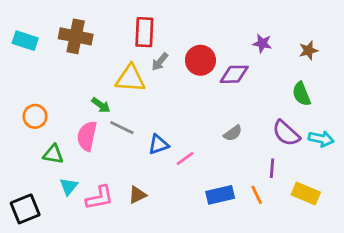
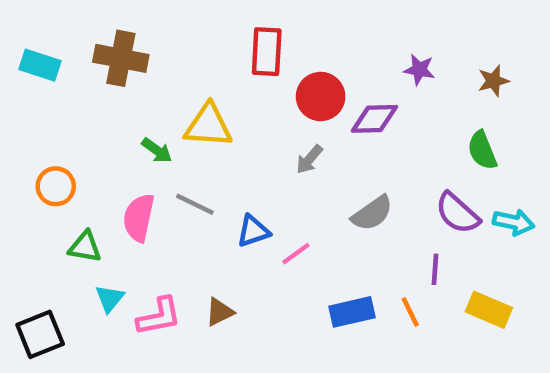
red rectangle: (144, 32) -> (267, 52), moved
gray arrow: (160, 62) -> (309, 159), moved
green arrow: (101, 105) -> (157, 150), moved
gray semicircle: (233, 133) -> (372, 213), size x1.4

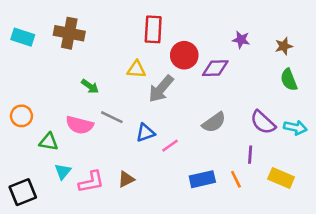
yellow triangle: (208, 126) -> (136, 69), moved, size x0.7
green semicircle: (482, 150) -> (289, 80), moved
gray arrow: (309, 159) -> (161, 89), moved, size x1.6
orange circle: (56, 186) -> (21, 116), moved
pink semicircle: (139, 218) -> (80, 125), turned -88

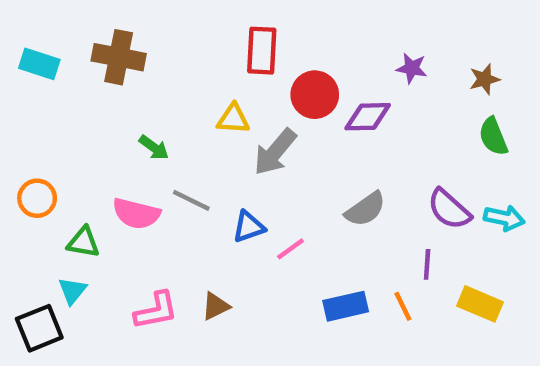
cyan triangle: (63, 171) -> (72, 291), moved

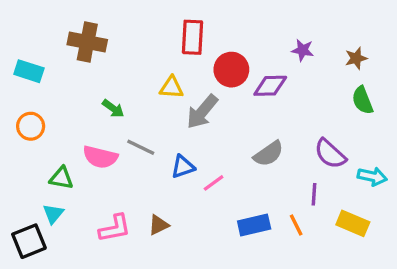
cyan rectangle: (39, 64) -> (29, 71), moved
orange circle: (37, 198) -> (31, 126), moved
cyan arrow: (504, 218) -> (372, 176), moved

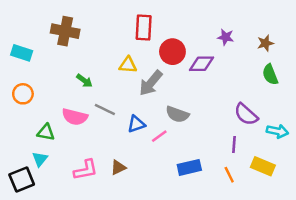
gray semicircle: (269, 154) -> (177, 114), moved, turned 55
orange line: (296, 225) -> (229, 175), moved

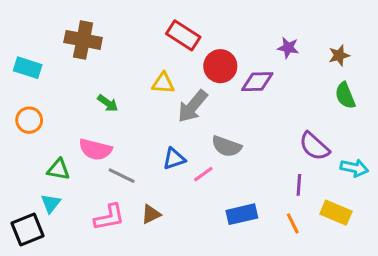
red rectangle: (144, 28) -> (183, 35), turned -60
gray line: (105, 110) -> (122, 176), moved

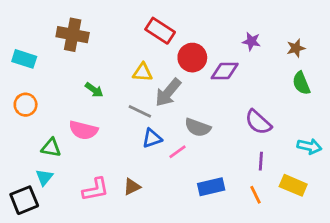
purple semicircle: (314, 146) -> (258, 122), moved
gray line: (122, 176) -> (140, 111), moved

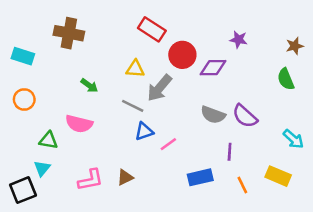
brown star: (296, 48) -> (295, 46), moved
gray semicircle: (198, 128) -> (213, 115), moved
cyan arrow: (309, 146) -> (293, 139), turned 30
purple line: (261, 161) -> (230, 152), moved

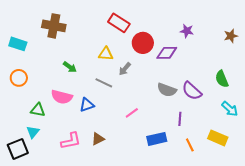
green semicircle: (286, 79) -> (222, 79), moved
gray arrow: (159, 88) -> (125, 69), size x0.6
blue triangle: (144, 131) -> (87, 105), moved

